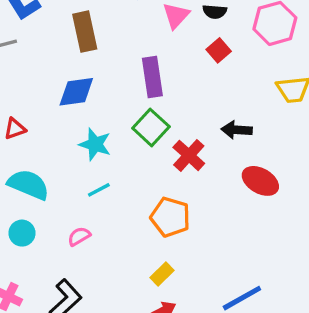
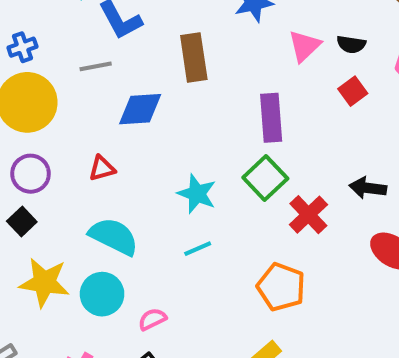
blue diamond: (76, 92) -> (140, 109), moved
cyan circle: (22, 233) -> (102, 294), size x1.4
pink semicircle: (79, 236) -> (152, 319), moved

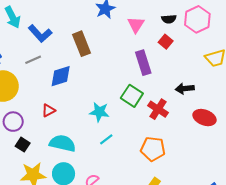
black semicircle: (351, 44) -> (169, 19), moved
purple rectangle: (271, 118) -> (143, 63), moved
black square: (22, 221) -> (23, 145), moved

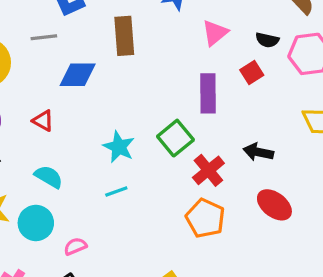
red triangle: (49, 110) -> (43, 121), turned 40
cyan semicircle: (63, 143) -> (49, 177), size x0.7
orange pentagon: (153, 149) -> (205, 218), moved

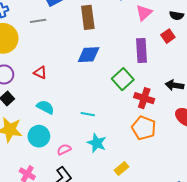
blue diamond: (78, 75) -> (89, 55), moved
cyan star: (119, 147) -> (97, 143), moved
red cross: (208, 170) -> (144, 98), turned -30
cyan line: (116, 192) -> (88, 114), turned 32

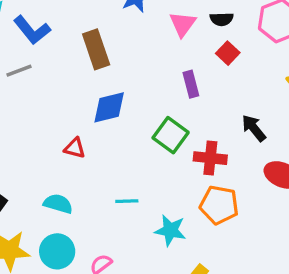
black semicircle: (177, 16) -> (222, 19), moved
purple rectangle: (142, 50) -> (191, 84), size x0.7
red triangle: (40, 73) -> (75, 148), moved
black arrow: (174, 85) -> (254, 128), turned 54
cyan star: (97, 143) -> (170, 230), moved

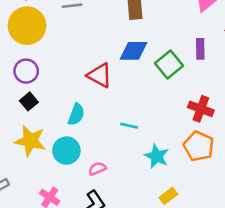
green square: (171, 135) -> (169, 65), moved
red triangle: (75, 148) -> (100, 75), size x1.5
cyan semicircle: (58, 204) -> (76, 114), turned 80

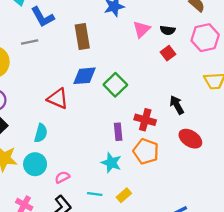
purple rectangle: (200, 49) -> (118, 132), moved
cyan line: (129, 126) -> (95, 194), moved

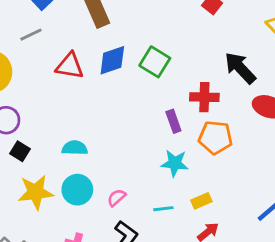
red triangle: (58, 99) -> (70, 66), moved
black arrow: (177, 105) -> (240, 68), size x1.4
cyan semicircle: (41, 133) -> (75, 148), turned -90
yellow rectangle: (124, 195) -> (201, 201), turned 32

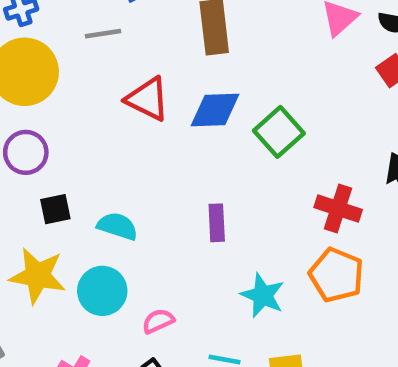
purple rectangle: (173, 121) -> (217, 223), moved
black square: (20, 151) -> (55, 209), moved, turned 30

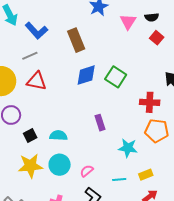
red triangle: (148, 99) -> (37, 81), moved

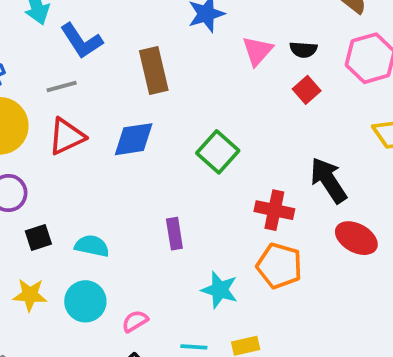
blue diamond: (86, 75) -> (134, 139), moved
red triangle: (37, 81) -> (67, 136), turned -45
yellow star: (30, 166) -> (30, 295), size x0.7

